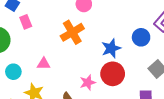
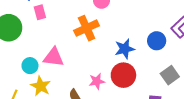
pink triangle: (44, 64) -> (54, 57), size x1.5
cyan circle: (13, 72) -> (30, 66), moved

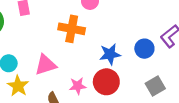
orange cross: (87, 28) -> (72, 29), turned 30
pink triangle: (54, 57) -> (46, 65), moved, turned -30

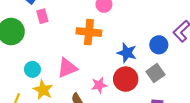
blue star: (110, 54) -> (127, 53), turned 30
gray square: (155, 86) -> (155, 73), moved

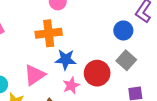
blue star: (127, 53) -> (66, 60), moved

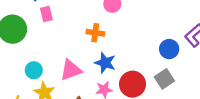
orange cross: (49, 33) -> (95, 33), size x0.7

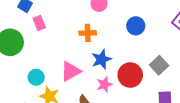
blue circle: (169, 49) -> (136, 26), moved
blue star: (105, 63) -> (101, 59), turned -30

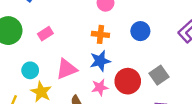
pink rectangle: (39, 23) -> (45, 34), moved, turned 72
orange cross: (88, 33) -> (100, 34), moved

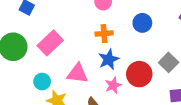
pink rectangle: (45, 34) -> (50, 43), size x1.6
pink triangle: (67, 69) -> (77, 73), turned 40

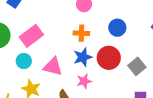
red circle: (139, 74) -> (109, 58), moved
cyan circle: (42, 82) -> (24, 61), moved

